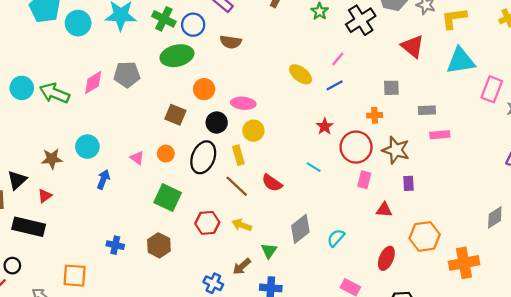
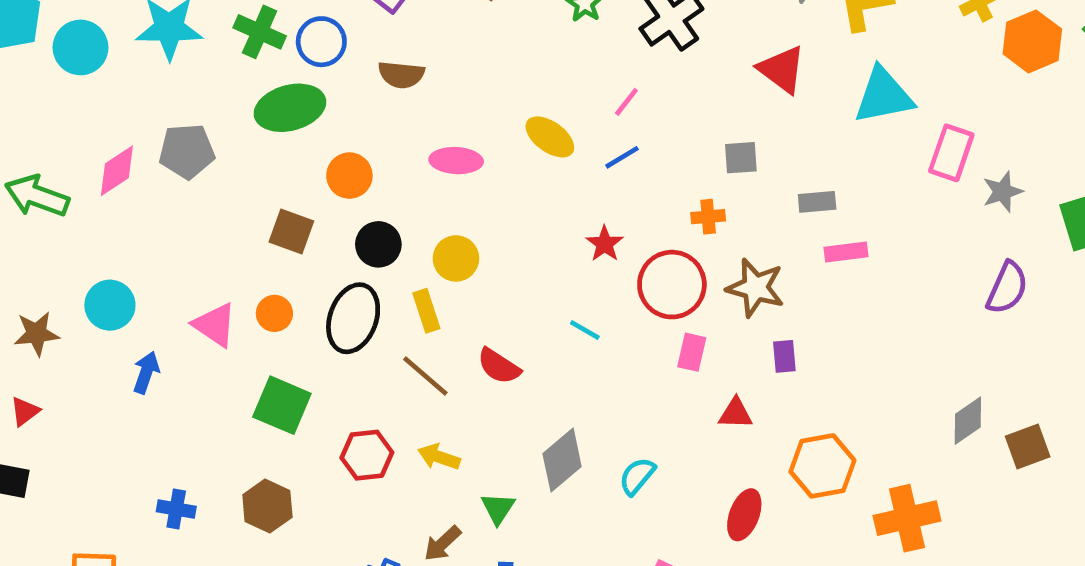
pink ellipse: (243, 103) -> (456, 161), moved
pink triangle: (137, 158) -> (215, 325), size x1.5

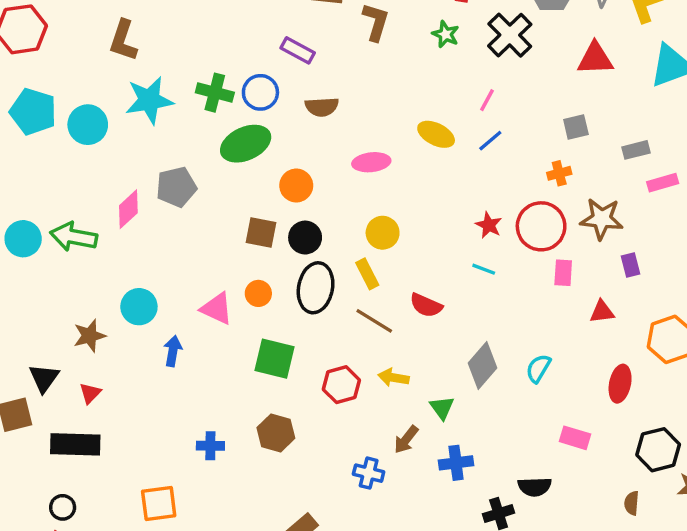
red triangle: (782, 69) -> (595, 59), turned -30
black circle: (378, 244) -> (305, 238), moved
red star: (605, 244) -> (489, 225), moved

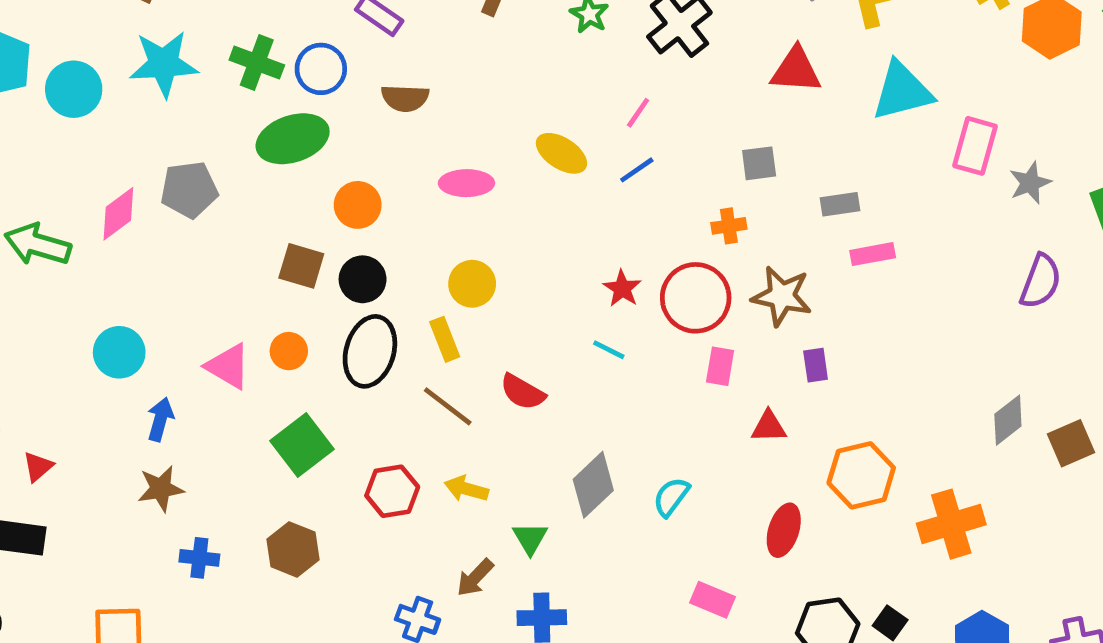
brown star: (89, 336) -> (161, 489), moved
green square: (274, 359) -> (302, 445), turned 33

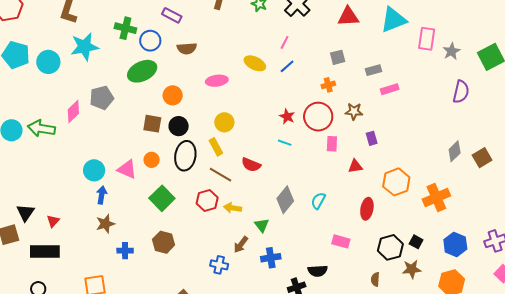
green cross: (257, 62) -> (125, 28), moved
brown star: (782, 296) -> (354, 111), size x0.7
cyan circle: (119, 352) -> (94, 170), moved
red hexagon: (392, 491) -> (207, 201), moved

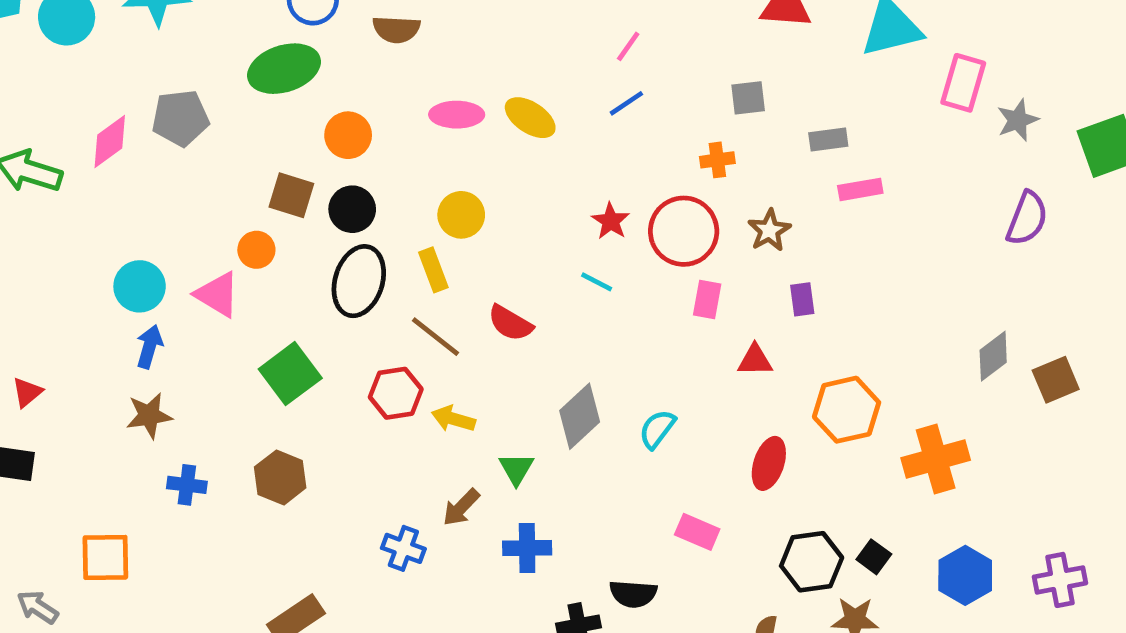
yellow ellipse: (255, 63) -> (530, 118), moved
brown star: (354, 111) -> (769, 230), turned 30
orange circle: (152, 160) -> (256, 250), moved

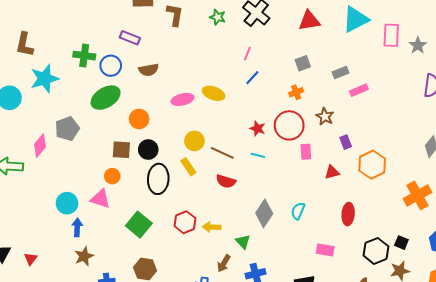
brown line: (436, 337) -> (222, 153), moved
orange hexagon: (847, 410) -> (372, 165), moved

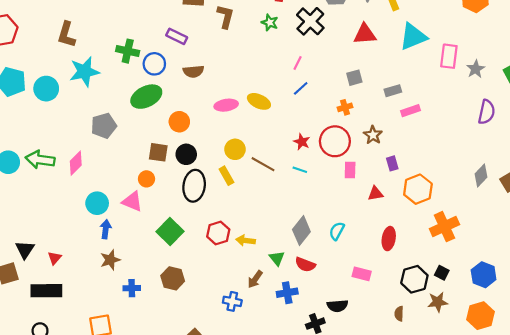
pink diamond: (40, 146) -> (76, 163), moved
red semicircle: (226, 181) -> (305, 265), moved
orange cross: (418, 195) -> (444, 227), moved

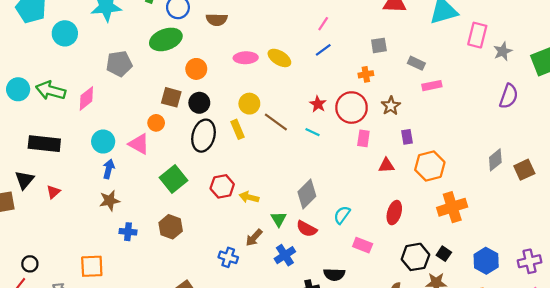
cyan circle: (46, 89) -> (65, 33), moved
gray rectangle: (393, 91) -> (416, 63), turned 35
cyan semicircle: (337, 231) -> (342, 215), moved
black rectangle: (46, 291) -> (44, 144), moved
blue cross: (287, 293) -> (285, 255), turned -30

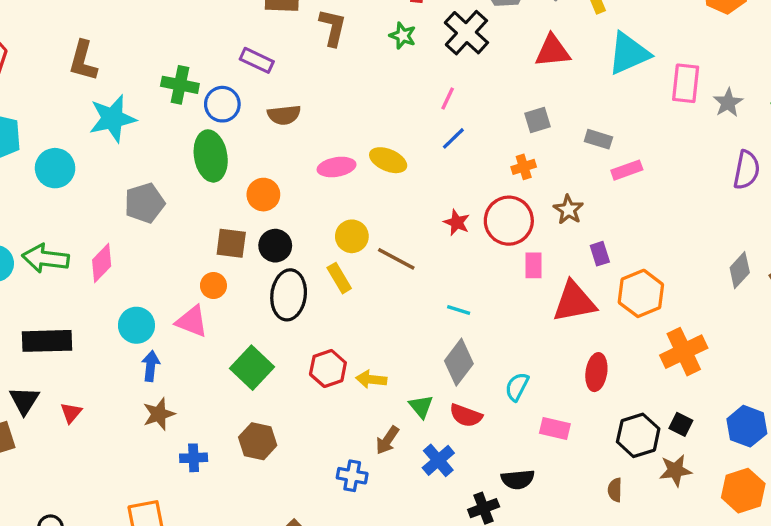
green ellipse: (166, 39) -> (211, 156), turned -72
cyan line: (312, 132) -> (459, 310), moved
red triangle: (386, 165) -> (574, 302), size x1.8

